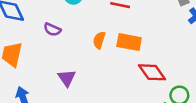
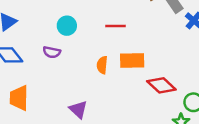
purple semicircle: (52, 30) -> (52, 52), moved

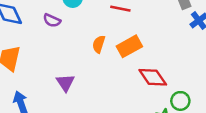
orange rectangle: (132, 60) -> (129, 46), turned -40

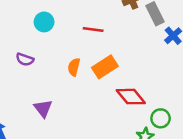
purple semicircle: (52, 20) -> (25, 59), moved

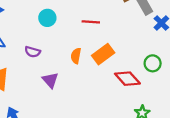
purple triangle: (43, 108) -> (50, 80), moved
green circle: (161, 118) -> (153, 63), moved

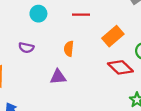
orange rectangle: (103, 54) -> (113, 36), moved
purple triangle: (50, 80) -> (58, 77), moved, turned -49

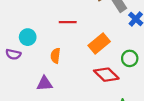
cyan circle: (38, 14) -> (28, 37), moved

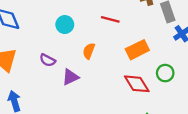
purple semicircle: (13, 54) -> (48, 60), moved
purple triangle: (45, 84) -> (70, 77), turned -35

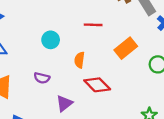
purple triangle: (70, 77) -> (64, 103), moved
red diamond: (137, 84) -> (97, 85), moved

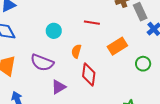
purple semicircle: (42, 78) -> (42, 63), size x1.6
red diamond: (97, 85) -> (89, 75), turned 45

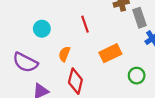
red line: (92, 23) -> (85, 24), turned 56

